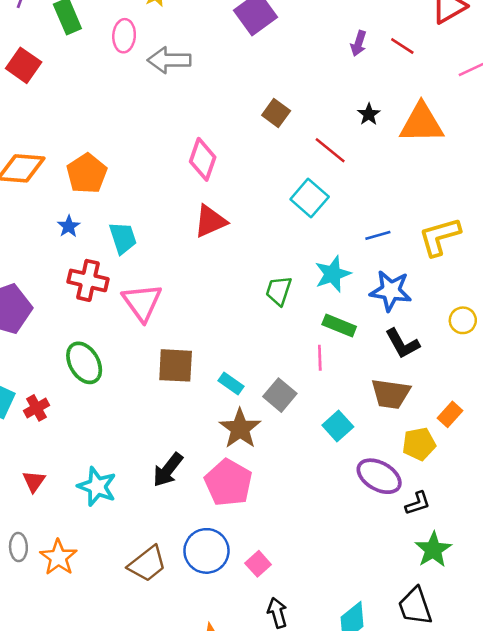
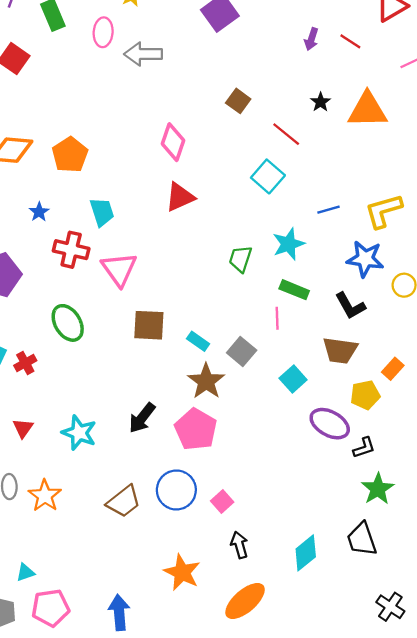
blue star: (69, 226) -> (39, 212), moved
blue star: (391, 291) -> (365, 259), moved

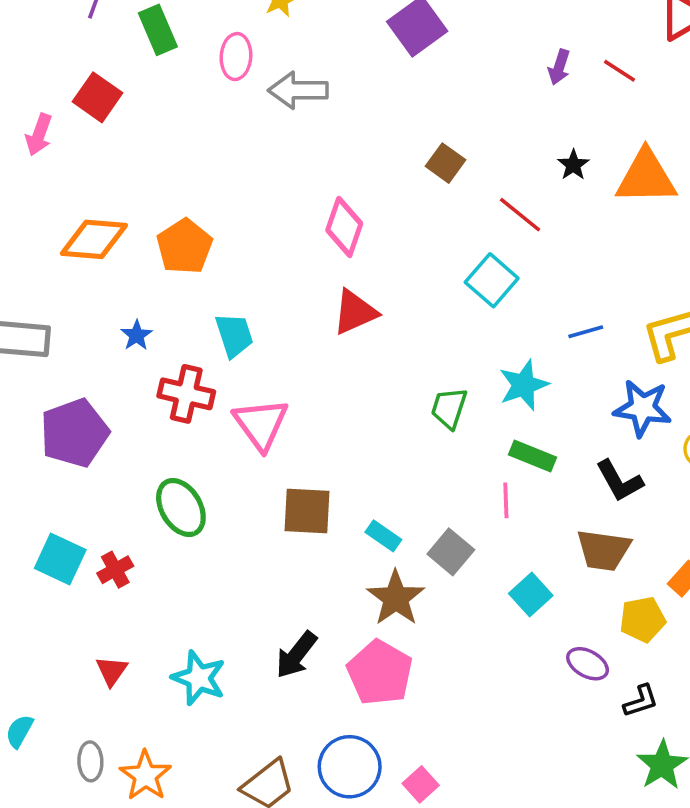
purple ellipse: (330, 424) -> (588, 664), size x0.7

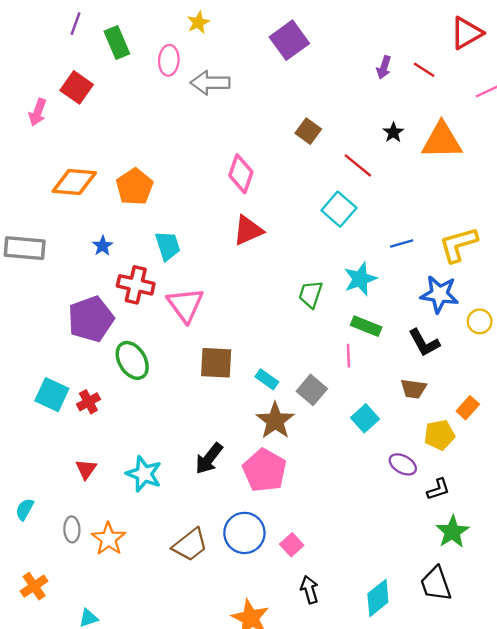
purple pentagon: (74, 433) -> (91, 319), moved
brown trapezoid: (604, 550) -> (413, 389), size x0.7

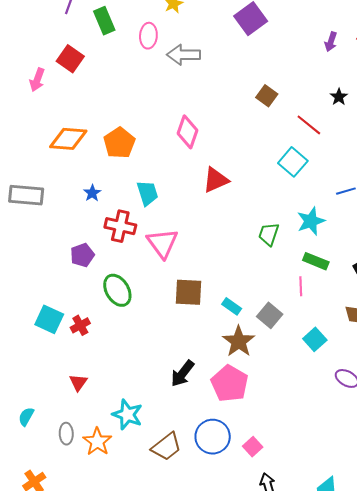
pink diamond: (241, 174) -> (188, 132), moved
purple pentagon: (91, 319) -> (82, 255), size x0.6
cyan star: (144, 474) -> (127, 415), moved

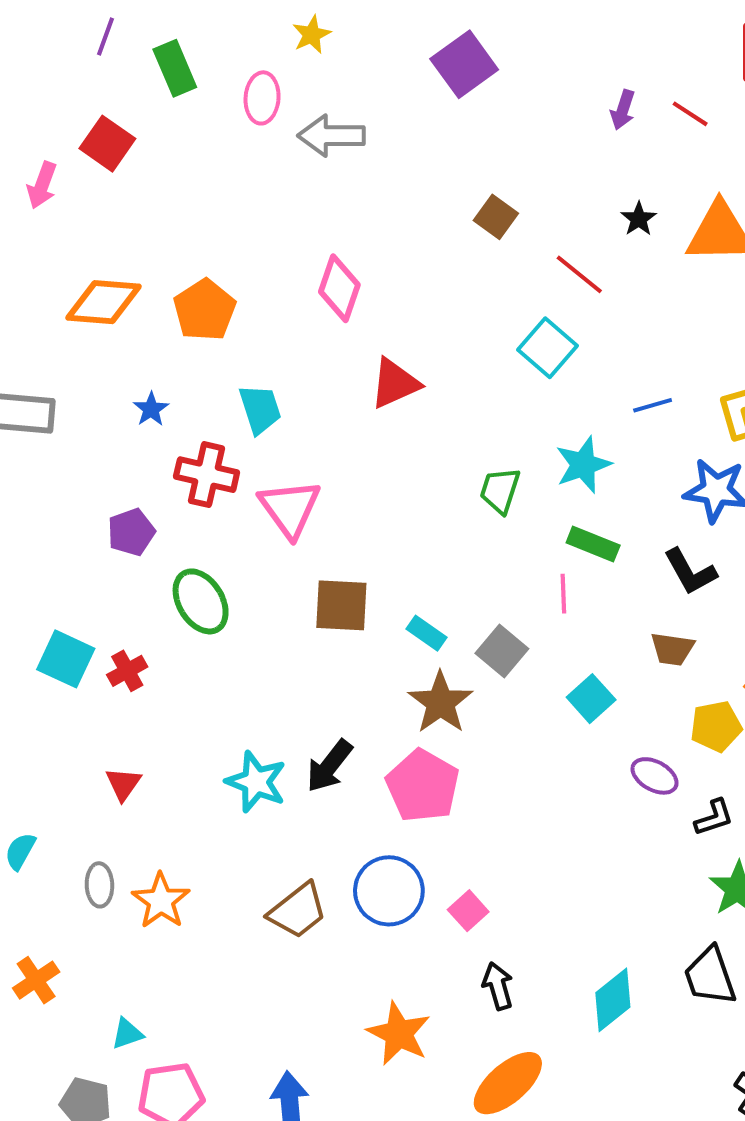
cyan star: (127, 415) -> (256, 782), moved

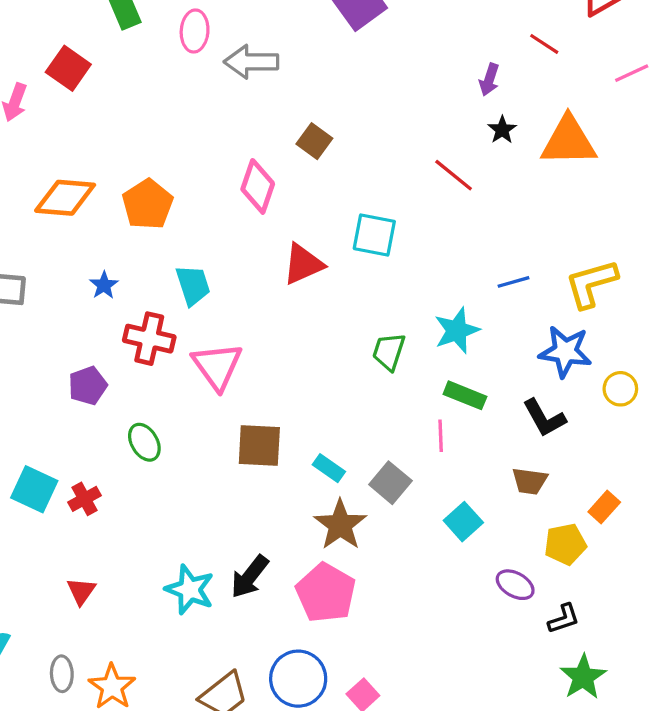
purple arrow: (623, 110) -> (489, 80), moved
brown square: (496, 217) -> (314, 141), moved
cyan square: (547, 348) -> (374, 235), moved, turned -30
green ellipse: (201, 601) -> (144, 442), size x0.7

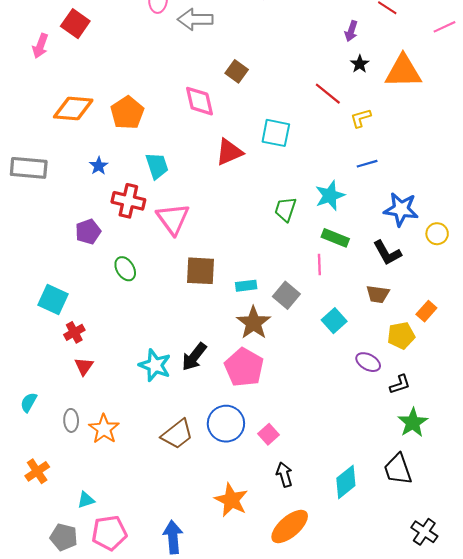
pink diamond: (258, 186) -> (199, 101), turned -32
yellow L-shape: (591, 284) -> (361, 118), moved, size x0.6
cyan rectangle: (329, 468) -> (246, 286), turned -42
red cross: (84, 499) -> (74, 332), moved

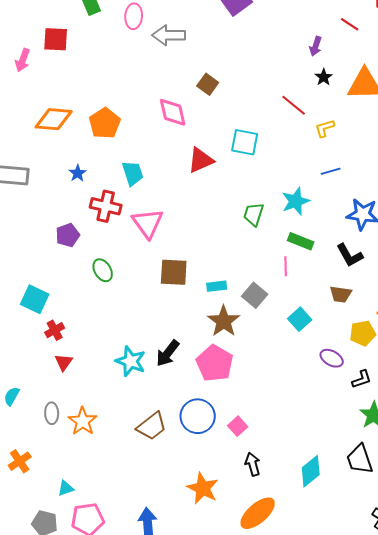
red square: (75, 24) -> (56, 39), turned -32

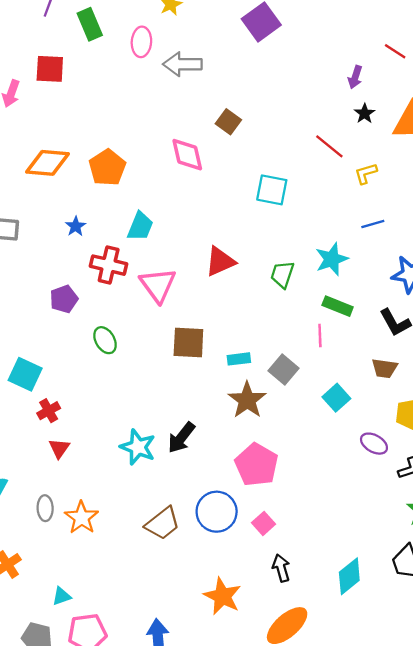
red triangle: (201, 160) -> (220, 262), moved
cyan trapezoid: (133, 173) -> (140, 226), turned 40
pink pentagon: (215, 363) -> (257, 465), moved

